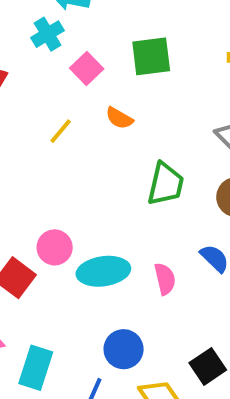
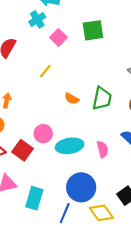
orange semicircle: (119, 118) -> (72, 99), moved
blue circle: (124, 349) -> (81, 187), size x1.4

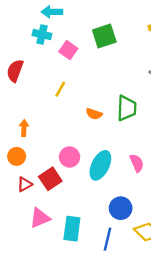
cyan cross: (37, 19) -> (42, 34), turned -35
cyan ellipse: (70, 146) -> (100, 165), turned -45
red square: (23, 150) -> (50, 179), turned 30
blue circle: (81, 187) -> (121, 208), size x0.7

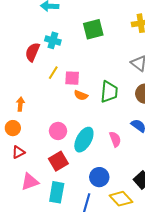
cyan cross: (42, 34) -> (53, 40), moved
pink square: (68, 50) -> (72, 78), moved, turned -35
red semicircle: (15, 71) -> (33, 52), moved
red square: (50, 179) -> (58, 161), moved

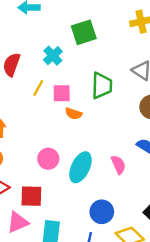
cyan cross: (53, 40) -> (53, 56), moved, turned 35
green trapezoid: (109, 92) -> (102, 86), moved
red square: (58, 161) -> (31, 196), moved, turned 36

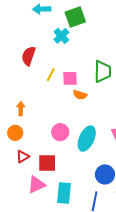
green square: (84, 32) -> (75, 17), moved
cyan cross: (53, 56) -> (61, 36), moved

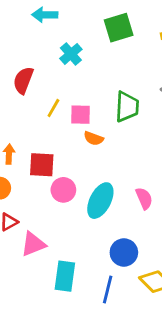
green square: (75, 17) -> (119, 28), moved
red square: (47, 163) -> (42, 165), moved
pink triangle: (36, 185) -> (33, 244), moved

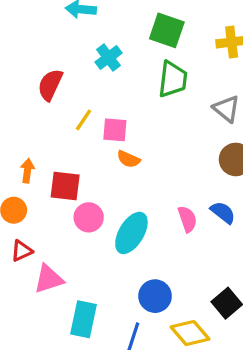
green square: (119, 28) -> (167, 30), turned 32
green trapezoid: (127, 107) -> (173, 79), moved
pink semicircle: (144, 198) -> (187, 219), moved

